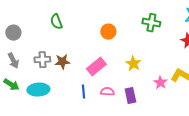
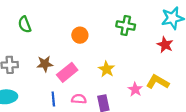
brown star: (62, 62) -> (45, 64), moved

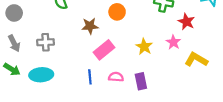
red star: (165, 45) -> (186, 22), moved
brown star: (45, 64) -> (90, 26), moved
pink star: (135, 89) -> (173, 42), moved

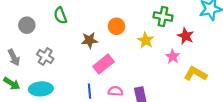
gray circle: (14, 13) -> (27, 25), moved
gray cross: (46, 42) -> (45, 56), turned 35
yellow star: (144, 47) -> (146, 40), moved

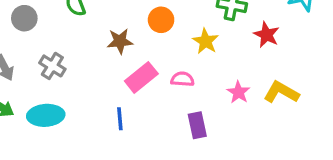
pink star: (173, 56) -> (238, 92), moved
pink semicircle: (115, 91) -> (182, 79), moved

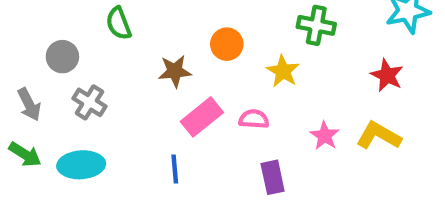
gray circle: (24, 18) -> (62, 57), moved
red star: (266, 35) -> (387, 75), moved

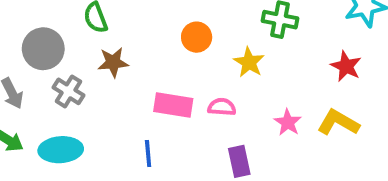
gray circle: (62, 57) -> (43, 49), size x1.4
brown star: (175, 71) -> (113, 62), moved
pink rectangle: (202, 117) -> (173, 105), turned 48

